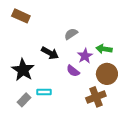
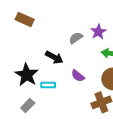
purple star: (85, 56) -> (98, 32), moved
cyan rectangle: (44, 92) -> (48, 85), moved

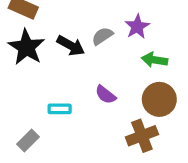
black arrow: (54, 57) -> (71, 46), moved
black star: (27, 75) -> (26, 47), moved

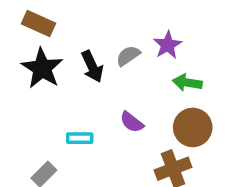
black arrow: (71, 46) -> (92, 66), turned 36

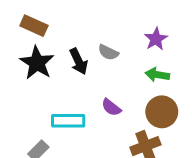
purple star: (168, 45) -> (156, 39), moved
gray semicircle: (128, 56) -> (108, 52), turned -120
cyan rectangle: (80, 138) -> (68, 121), size x1.5

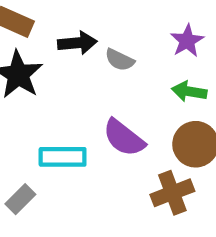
black arrow: (79, 61) -> (77, 43), moved, turned -70
purple semicircle: (111, 107) -> (124, 138), size x1.5

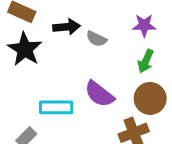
purple star: (187, 41) -> (144, 25), turned 30
green arrow: (189, 91) -> (146, 61), turned -75

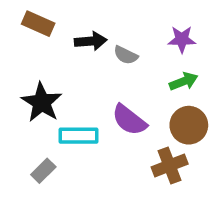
black star: (25, 49) -> (42, 102), moved
green arrow: (146, 61) -> (184, 81), turned -135

